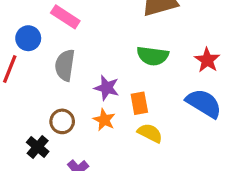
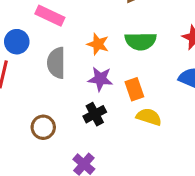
orange star: (104, 120) -> (98, 44), moved
brown circle: (62, 121) -> (43, 127), moved
black cross: (38, 147) -> (95, 114), moved, turned 30

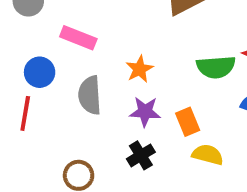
green semicircle: (141, 41) -> (216, 67), moved
orange star: (98, 44) -> (139, 69), turned 30

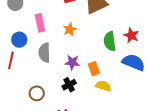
pink rectangle: (78, 38) -> (40, 23), turned 54
green semicircle: (216, 67) -> (110, 41), turned 84
orange star: (139, 69) -> (70, 29), moved

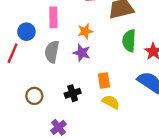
green semicircle: (110, 41) -> (129, 41), moved
purple star: (72, 62) -> (82, 53), moved

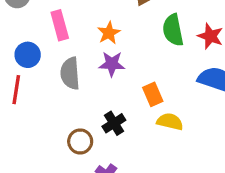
brown circle: (34, 96) -> (80, 141), moved

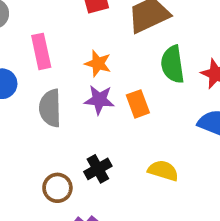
orange star: (109, 33) -> (98, 64), turned -30
orange rectangle: (153, 94) -> (138, 104), moved

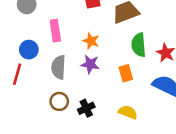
orange rectangle: (138, 104) -> (126, 73), moved
brown circle: (57, 188) -> (59, 101), moved

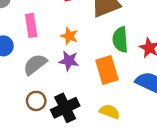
gray semicircle: (59, 67) -> (35, 64), turned 50
orange rectangle: (126, 73) -> (107, 70), size x1.5
black cross: (86, 108) -> (65, 108), size x1.5

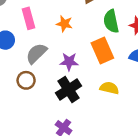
purple star: (69, 61) -> (69, 62), moved
brown circle: (36, 101) -> (26, 80), moved

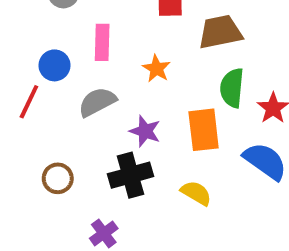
brown circle: (26, 80) -> (58, 178), moved

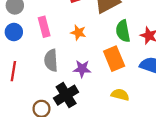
blue circle: (55, 65) -> (14, 32), moved
gray semicircle: (97, 102) -> (51, 60), turned -50
black cross: (131, 175) -> (66, 95), moved

